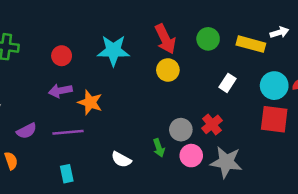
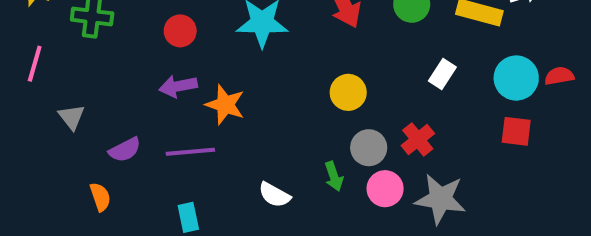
yellow circle: (168, 70) -> (348, 92), moved
red square: (274, 119) -> (516, 131), size x0.7

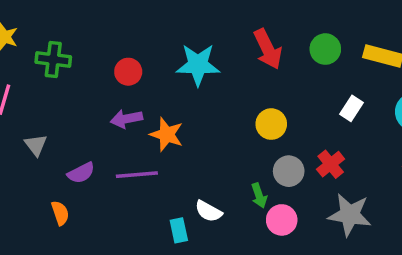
pink circle: (385, 189) -> (282, 220), moved
cyan rectangle: (188, 217) -> (179, 230), moved

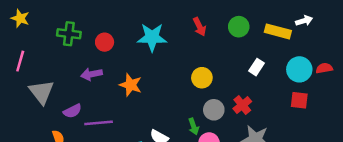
red arrow: (268, 49) -> (200, 27), size x0.7
green cross: (53, 60) -> (69, 34), moved
purple arrow: (126, 119) -> (91, 74), moved
gray triangle: (36, 145) -> (42, 92), size x1.6
purple line: (137, 175) -> (99, 123), moved

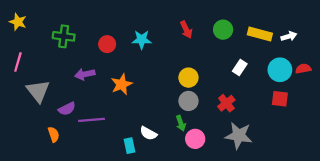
white arrow: (304, 21) -> (289, 36), moved
cyan star: (152, 37) -> (142, 40), size x0.7
red circle: (105, 42) -> (107, 44), moved
orange star: (131, 85) -> (122, 84), turned 30
gray circle: (214, 110) -> (188, 101), moved

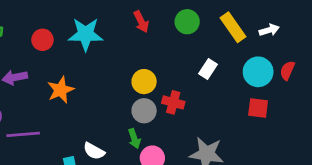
yellow rectangle: (260, 34) -> (233, 27), turned 40
cyan star: (142, 40) -> (86, 34), size x1.4
red semicircle: (303, 69) -> (287, 70), turned -56
red cross: (226, 103) -> (173, 102), moved, turned -36

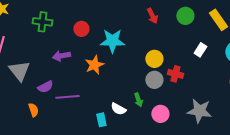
cyan star: (86, 34) -> (112, 41), moved
green arrow: (134, 139) -> (138, 100), moved

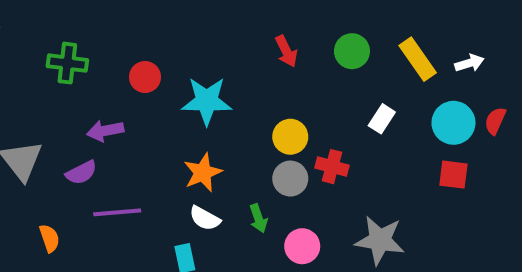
orange star: (94, 65) -> (203, 173), moved
purple semicircle: (45, 87) -> (81, 173), moved
white semicircle: (118, 109) -> (205, 218), moved

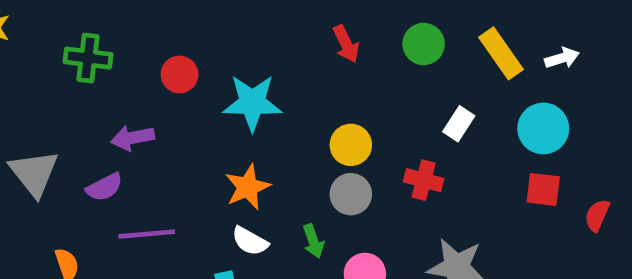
red semicircle: (495, 121) -> (597, 215), moved
red cross: (332, 167) -> (424, 180), moved

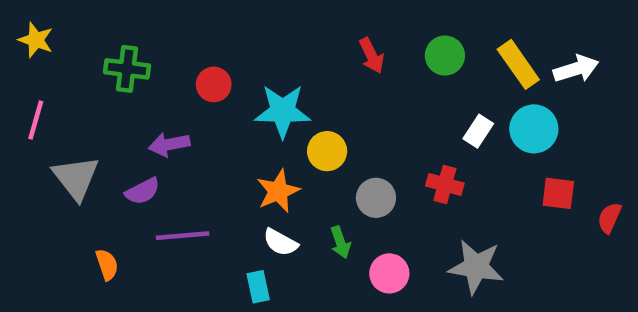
white arrow: (562, 58) -> (576, 69), size x1.4
cyan circle: (543, 128) -> (534, 129), moved
yellow circle: (351, 145) -> (327, 151), moved

